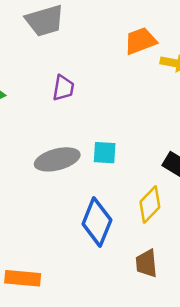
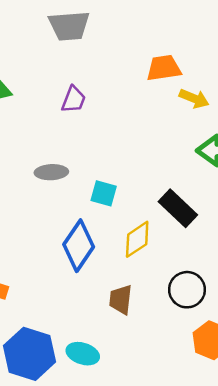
cyan square: (105, 153) -> (104, 193), moved
gray ellipse: (57, 159) -> (51, 172), size x0.7

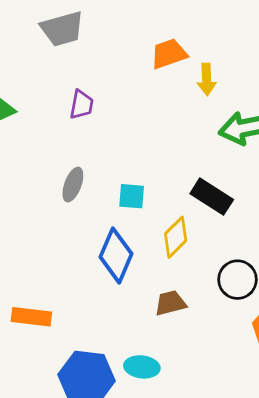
yellow arrow: (194, 99) -> (207, 79), turned 76
gray ellipse: (51, 172) -> (73, 185), turned -56
brown trapezoid: (121, 299) -> (170, 303), turned 80

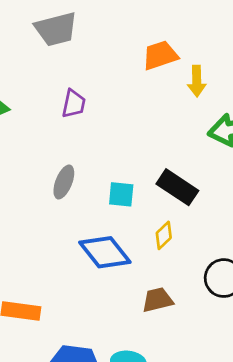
black rectangle: (212, 197) -> (177, 187), moved
yellow diamond: (176, 237) -> (164, 235), size x0.7
blue diamond: (116, 255) -> (105, 252), turned -63

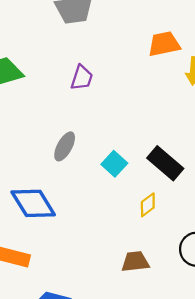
cyan square: (121, 194) -> (114, 164), turned 30
blue diamond: (105, 252) -> (33, 203), moved

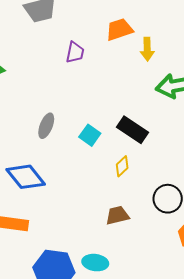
purple trapezoid: (82, 78) -> (75, 52), moved

